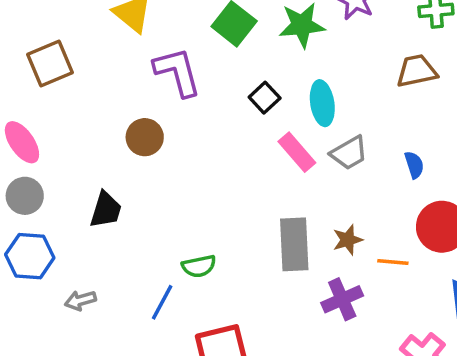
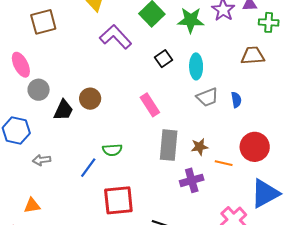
purple L-shape: (177, 72) -> (116, 37), turned -36
brown circle: (145, 137) -> (90, 99), moved
pink rectangle: (297, 152) -> (150, 105), moved
blue semicircle: (414, 165) -> (236, 100), moved
gray circle: (25, 196) -> (39, 90), moved

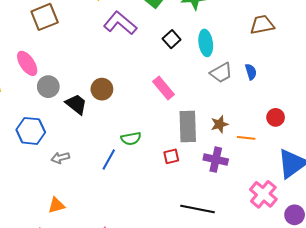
black trapezoid: (63, 110) -> (76, 104), turned -70
red circle: (255, 147) -> (276, 117), size x0.6
purple cross: (192, 180) -> (216, 160), turned 35
red square: (118, 200) -> (171, 156), moved, size x0.5

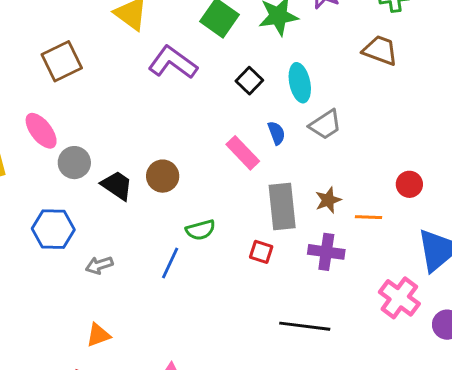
brown trapezoid: (262, 25) -> (380, 50), turned 35
blue semicircle: (251, 72) -> (276, 133), moved
brown circle: (102, 89) -> (163, 176), moved
red square: (171, 156) -> (261, 252), turned 35

